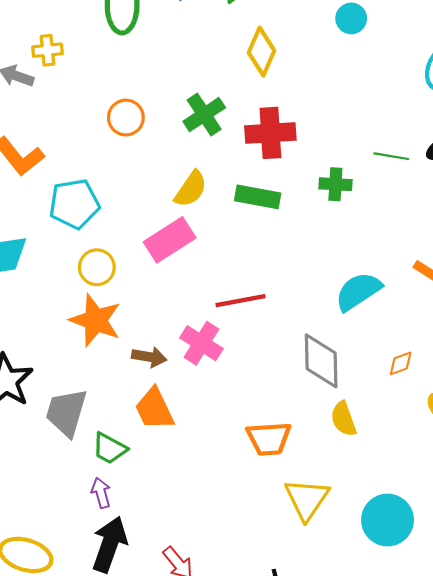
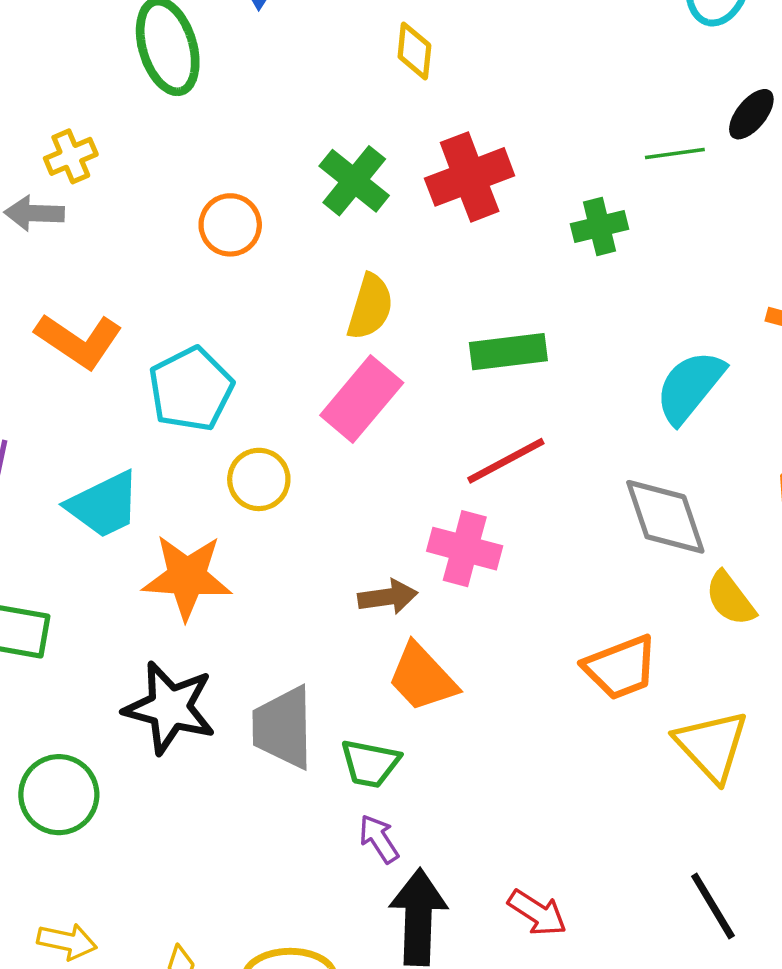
yellow diamond: (261, 52) -> (414, 51), size x0.7
green rectangle: (258, 197) -> (508, 352), moved
orange star: (96, 320) -> (187, 577), moved

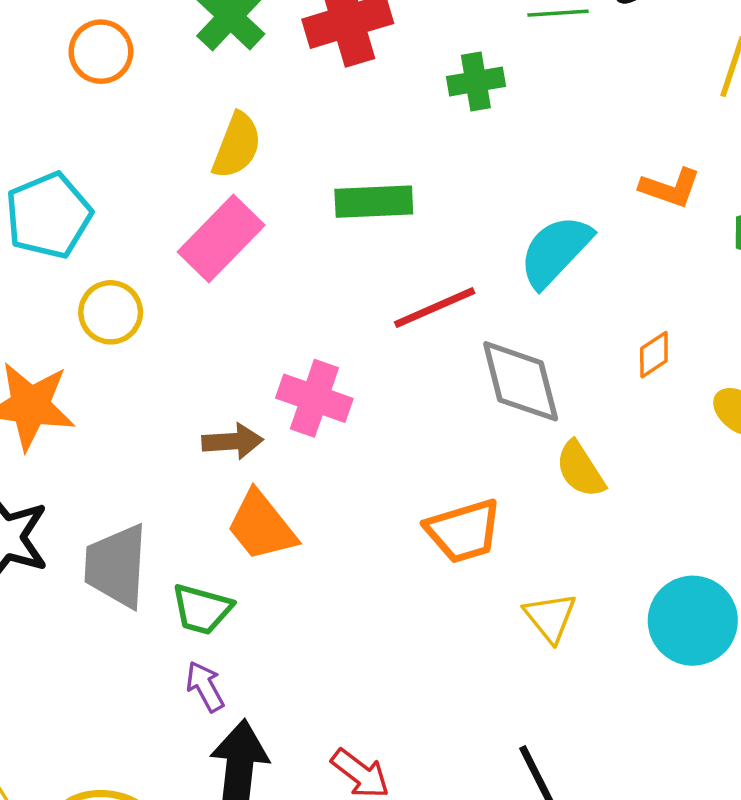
red line: (506, 461) -> (435, 308), moved
yellow triangle: (712, 746) -> (550, 617), size x0.7

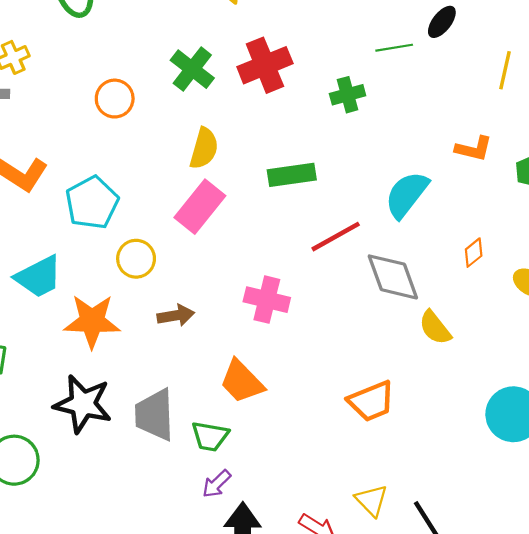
brown arrow: (232, 441) -> (176, 315), moved
orange trapezoid: (464, 531) -> (371, 401), moved
yellow triangle: (550, 617) -> (372, 500), moved
purple arrow: (205, 686) -> (217, 484), turned -100

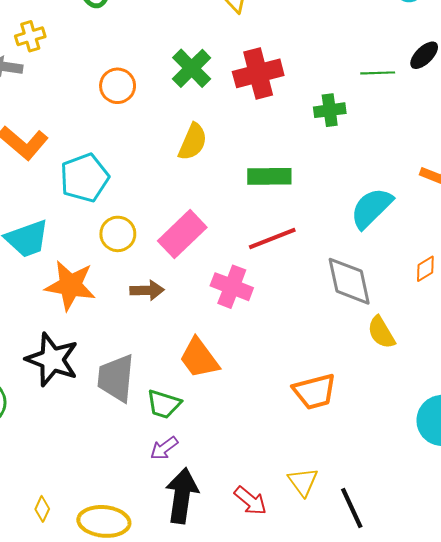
pink rectangle: (200, 207) -> (182, 234), moved
red line: (336, 237) -> (272, 239), moved

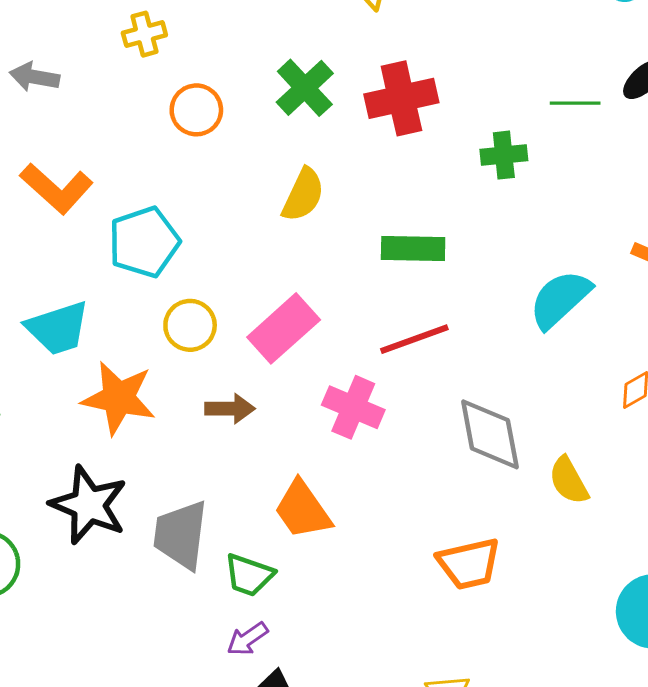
yellow cross: (30, 36) -> (144, 34), moved
gray diamond: (349, 281) -> (490, 434), moved

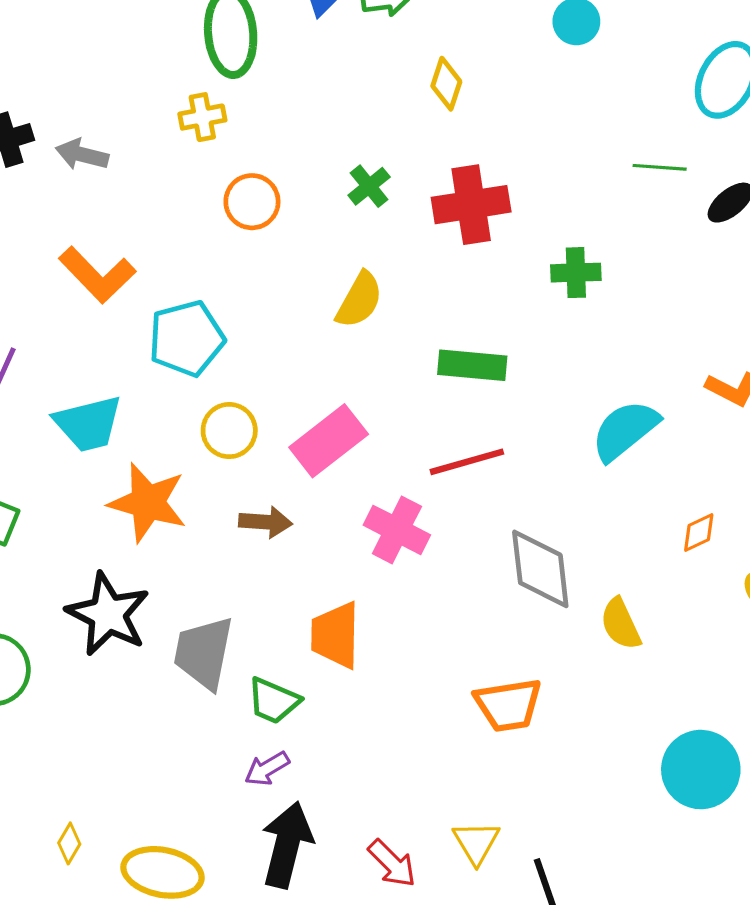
green cross: (305, 88) -> (369, 186), size x0.7
green line: (575, 103) -> (660, 167), moved
orange trapezoid: (303, 510) -> (335, 635), turned 32

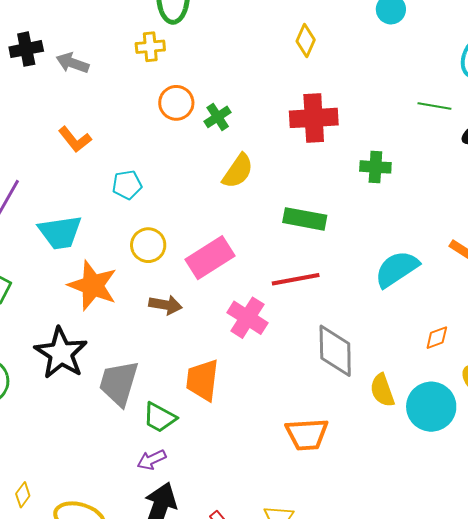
green cross: (369, 186) -> (218, 117), moved
orange L-shape: (97, 275) -> (75, 139), size x0.7
cyan pentagon: (186, 338) -> (127, 185), size x0.6
cyan circle: (701, 770) -> (431, 407), moved

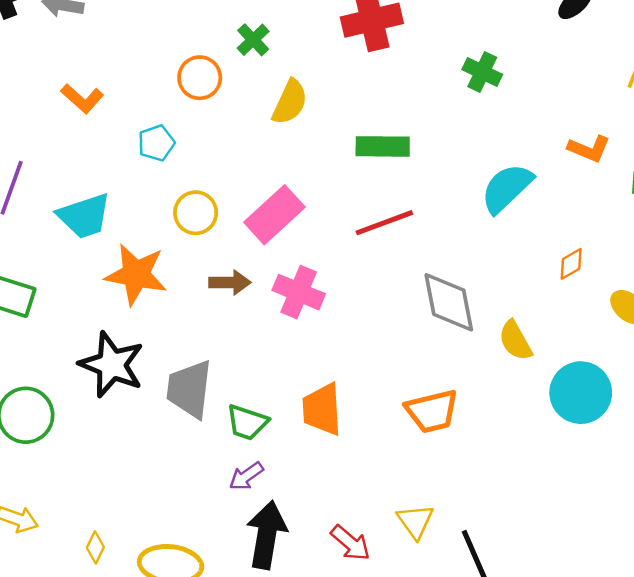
orange circle: (176, 103) -> (200, 78), moved
green cross: (375, 167) -> (482, 72), moved, turned 32
pink cross: (247, 318) -> (299, 292), moved
orange trapezoid: (202, 380) -> (322, 409), moved
cyan circle: (431, 407) -> (581, 393), moved

